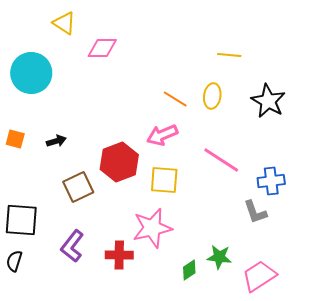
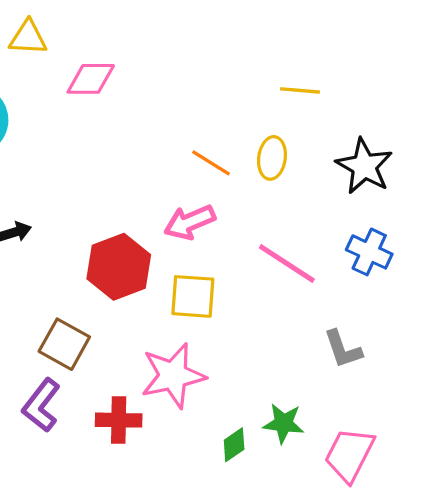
yellow triangle: (64, 23) -> (28, 38), turned -30
blue cross: (271, 181) -> (369, 252), moved, turned 32
brown square: (78, 187) -> (64, 344), moved, turned -36
pink trapezoid: (259, 276) -> (349, 455), turned -30

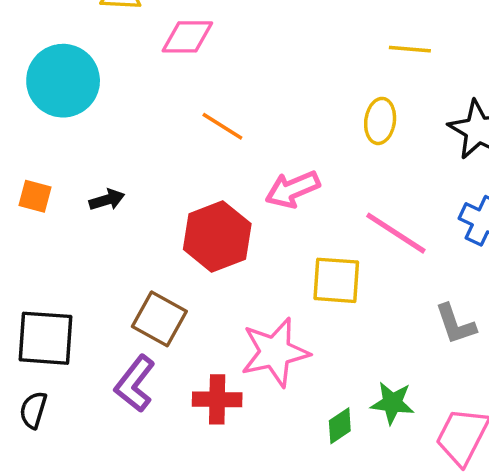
orange line: (211, 163) -> (222, 126), moved
yellow square: (193, 296) -> (336, 280), moved

